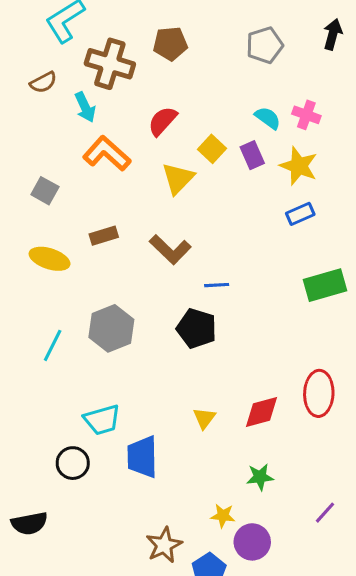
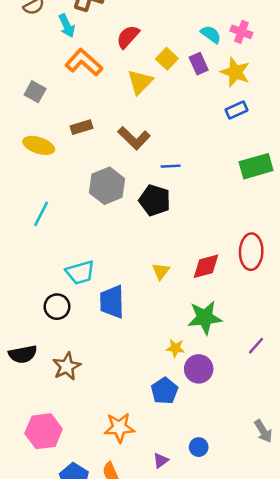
gray hexagon: (111, 328) -> (107, 186), moved
green star: (260, 477) -> (205, 318), size x1.6
brown star: (164, 545) -> (67, 366), moved

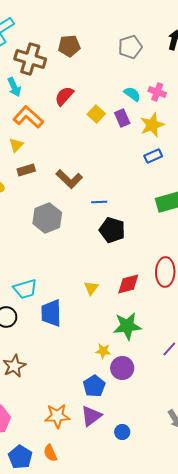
yellow star: (235, 72) -> (152, 125), turned 30
yellow triangle: (140, 82) -> (16, 145), moved, size x0.7
black pentagon: (155, 200) -> (112, 230), moved
purple triangle: (161, 460) -> (91, 416), moved, size x1.6

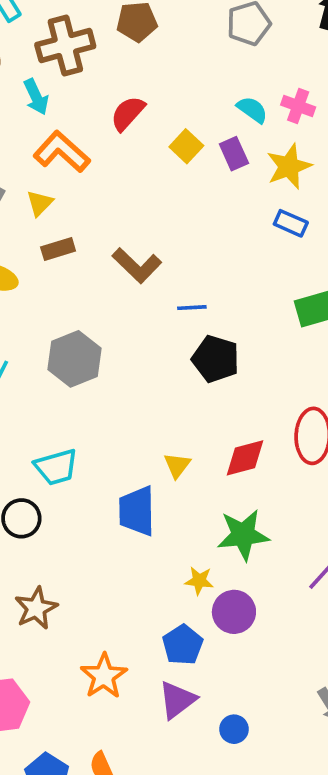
brown cross: (30, 59) -> (65, 45), turned -32
blue rectangle: (153, 156) -> (291, 223), turned 48
gray hexagon: (47, 218) -> (75, 359), moved
blue trapezoid: (51, 313) -> (137, 511), moved
orange star: (57, 416) -> (104, 676), moved, turned -30

